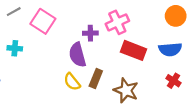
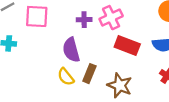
pink square: (43, 21) -> (37, 16), turned -30
purple cross: (90, 33) -> (84, 20), moved

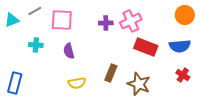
purple semicircle: (71, 50) -> (69, 51), moved, size x0.7
yellow semicircle: (66, 77) -> (77, 83), moved, turned -60

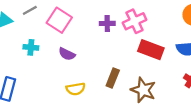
pink square: (62, 20) -> (59, 20), turned 30
purple semicircle: (69, 51) -> (67, 54), turned -49

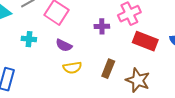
purple cross: (107, 23) -> (102, 26), moved
yellow semicircle: (76, 89) -> (72, 68), moved

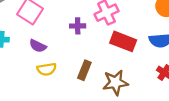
brown star: (138, 80) -> (115, 82), turned -30

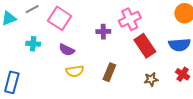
red rectangle: (123, 41) -> (145, 46), turned 35
brown star: (115, 82) -> (151, 79), moved, size x0.6

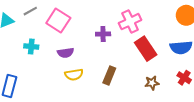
purple semicircle: (67, 50) -> (66, 53), turned -35

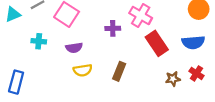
pink cross: (130, 22) -> (141, 15), turned -35
brown star: (152, 83) -> (173, 79), moved

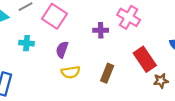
red rectangle: (157, 43) -> (145, 59), moved
purple semicircle: (74, 48) -> (62, 50), turned 119

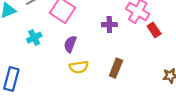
cyan cross: (27, 43) -> (34, 38), turned -32
red rectangle: (145, 59) -> (154, 30), moved, size x0.6

